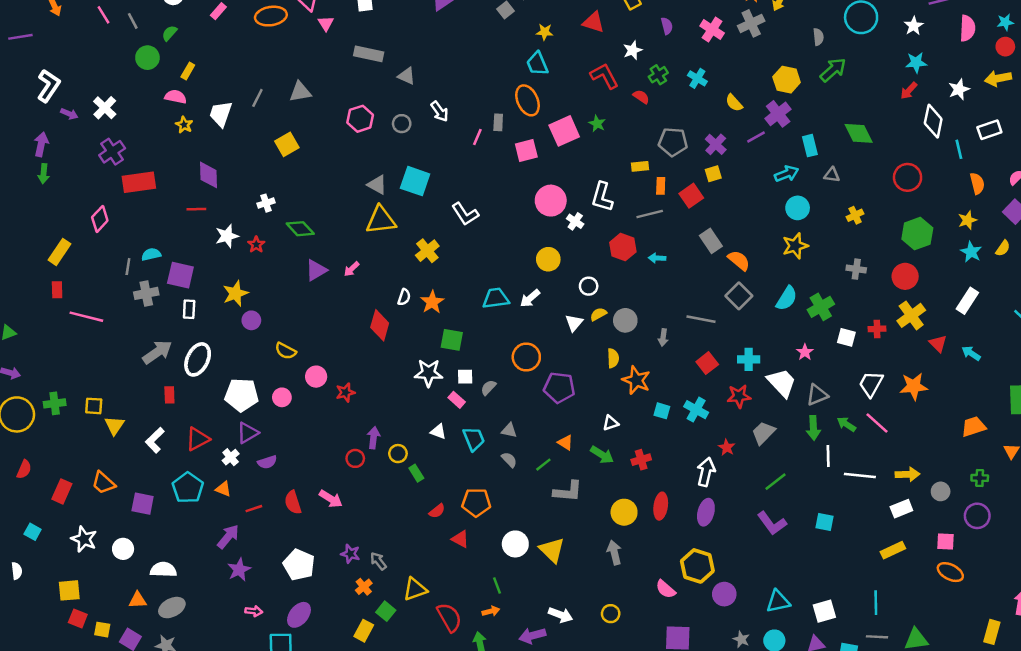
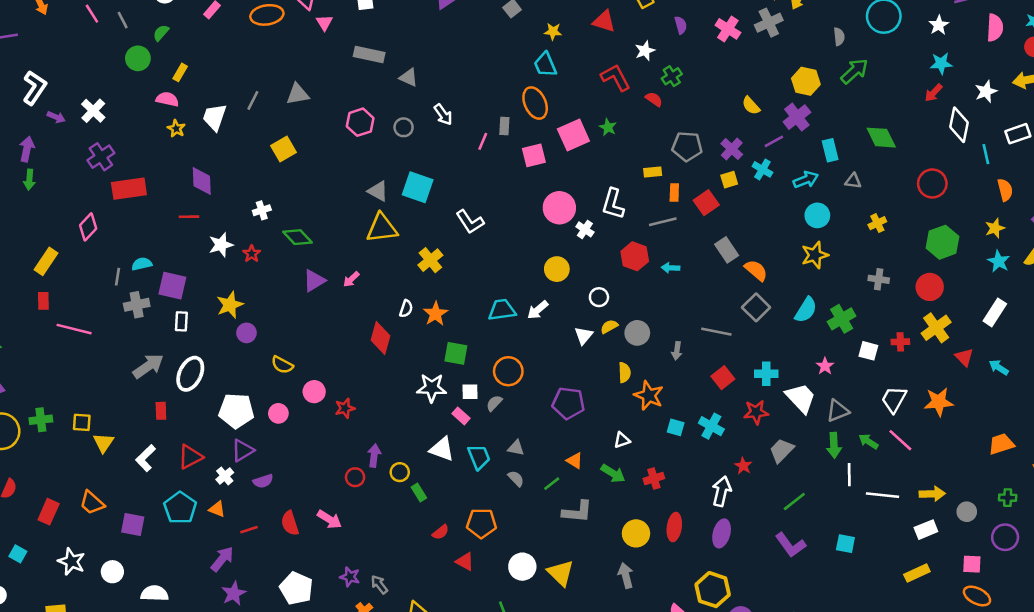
cyan cross: (697, 78) -> (762, 169), moved
orange circle: (526, 357) -> (508, 371), moved
white triangle: (438, 432) -> (442, 449), size x1.5

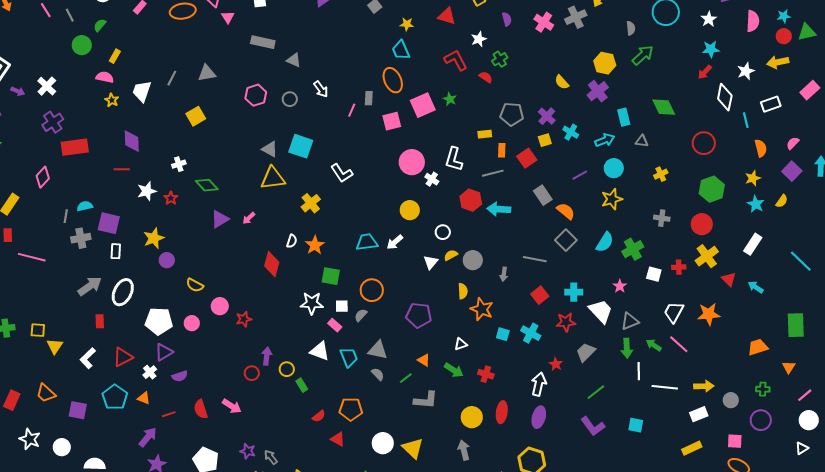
purple line: (774, 141) -> (580, 175), moved
cyan arrow: (670, 268) -> (499, 209), size x1.6
gray triangle: (516, 448) -> (378, 350), size x1.5
red cross: (654, 478) -> (486, 374), turned 35

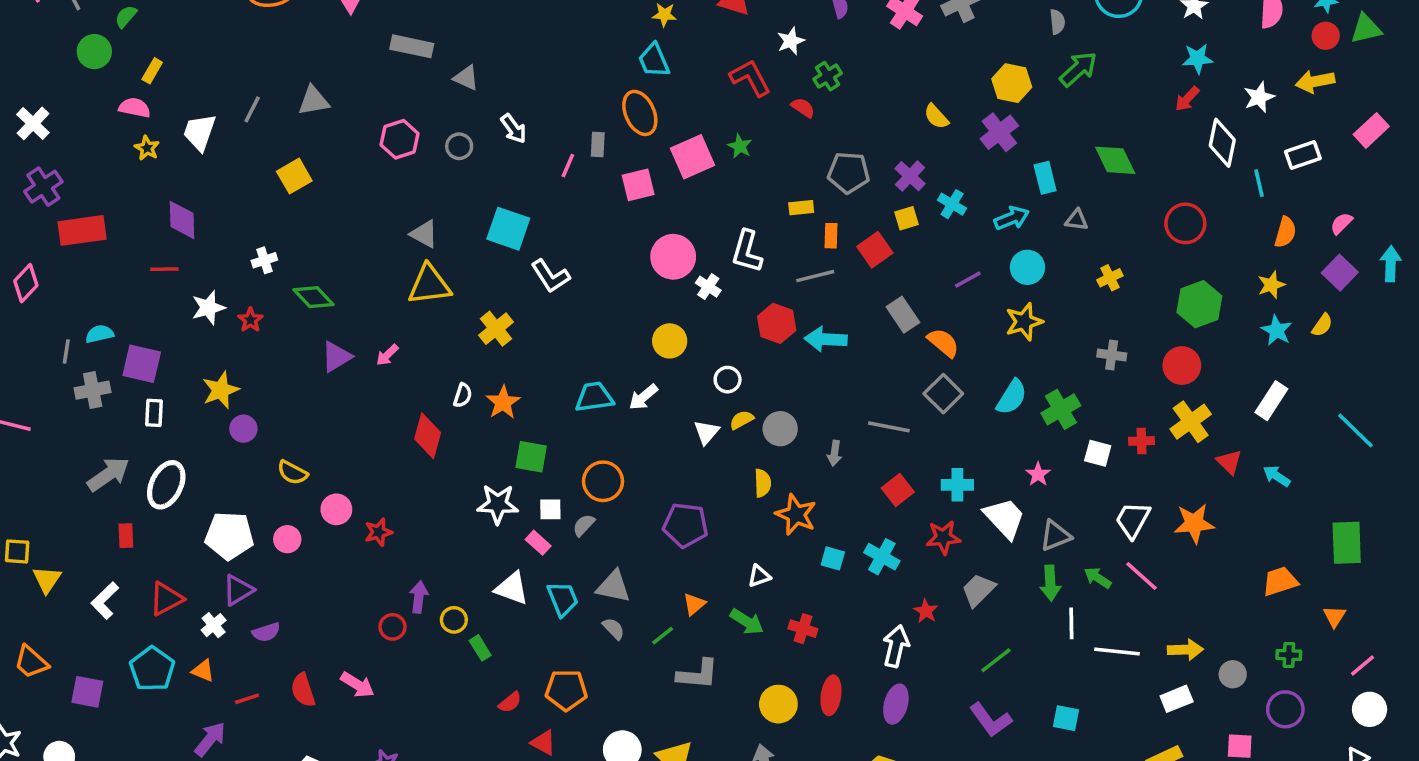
cyan square: (301, 146) -> (508, 229), moved
orange semicircle: (761, 148) -> (1285, 232), turned 30
orange triangle: (424, 360) -> (694, 604), turned 48

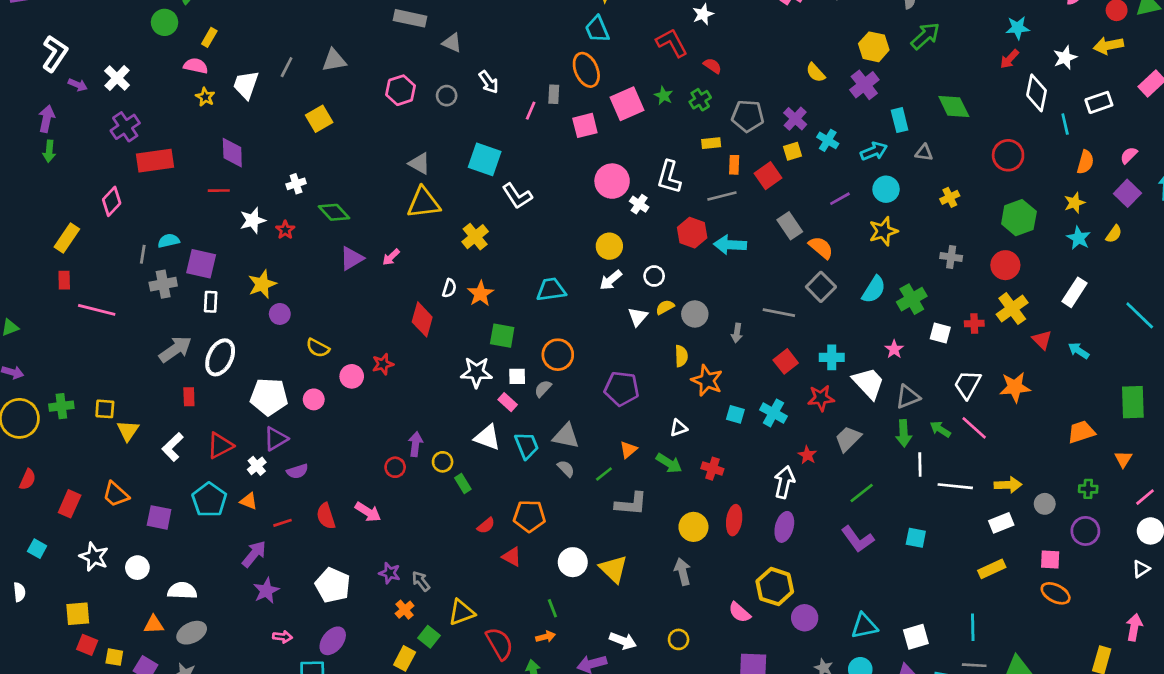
green cross: (828, 76) -> (700, 100), moved
white arrow: (643, 397) -> (611, 280), moved
red star: (378, 532) -> (383, 364), moved

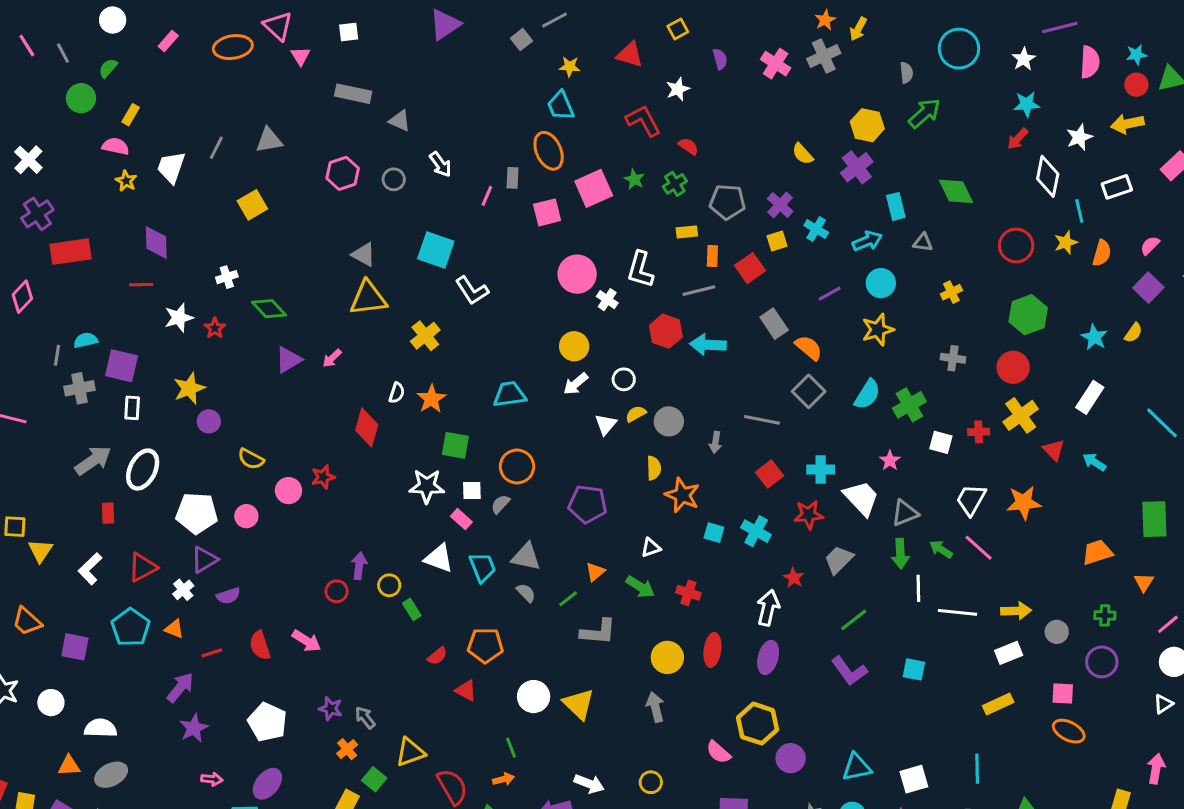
yellow star: (1075, 203) -> (1066, 242), moved

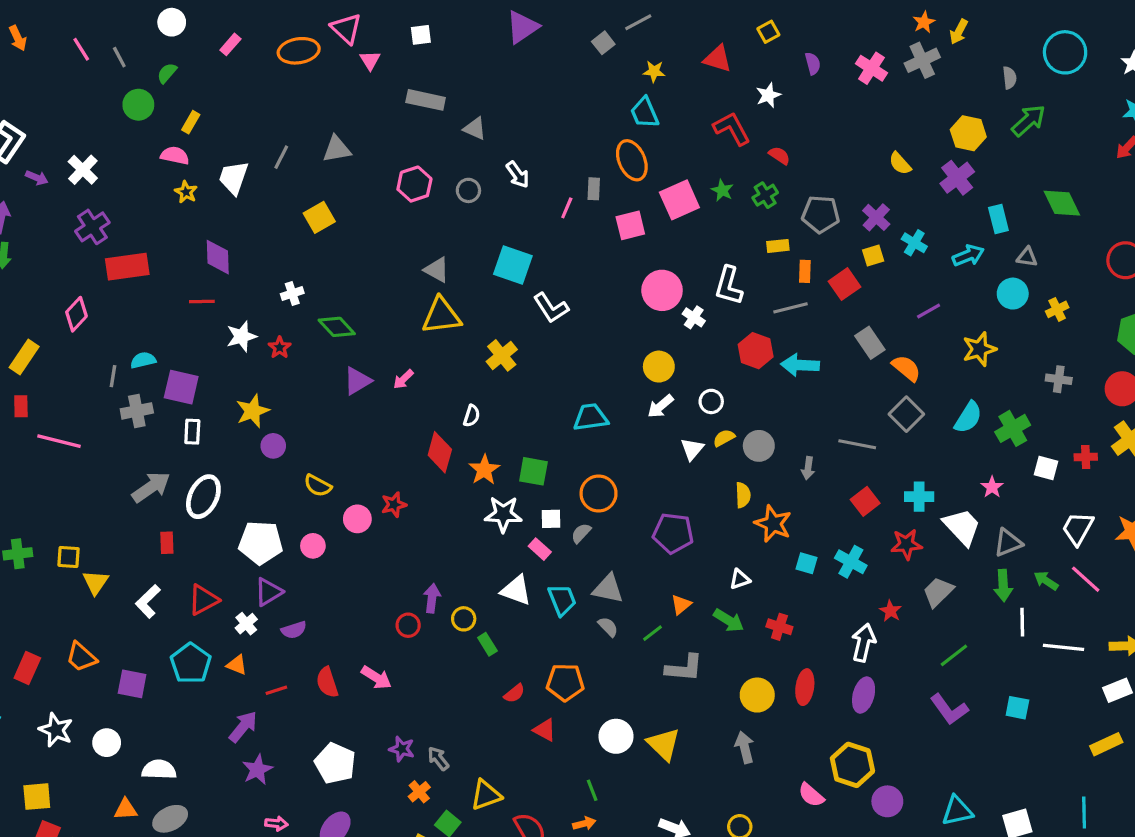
cyan circle: (881, 283) -> (1013, 294), moved
orange star: (431, 399) -> (484, 470), moved

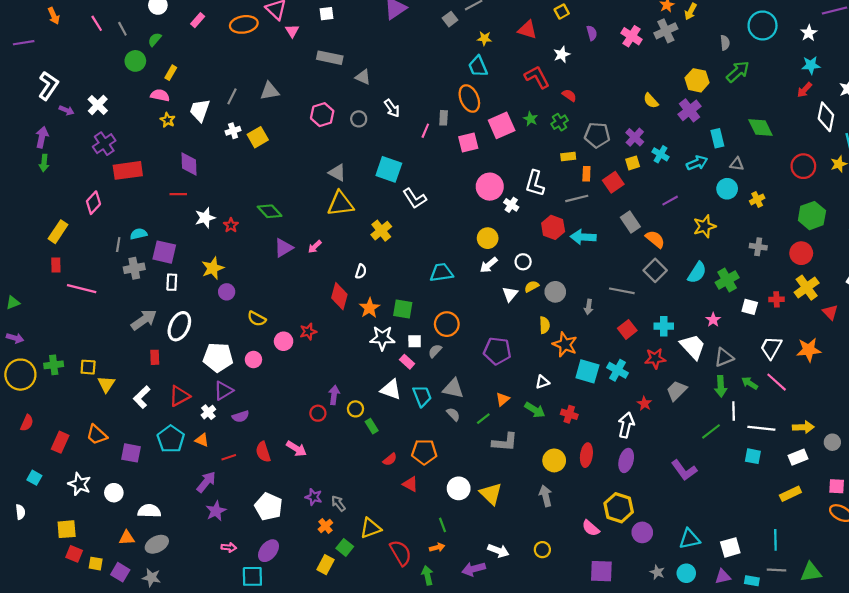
white cross: (292, 294) -> (233, 131), moved
cyan square: (806, 563) -> (587, 371), size x1.6
green line: (954, 655) -> (711, 431), moved
cyan square: (1017, 708) -> (753, 456), moved

